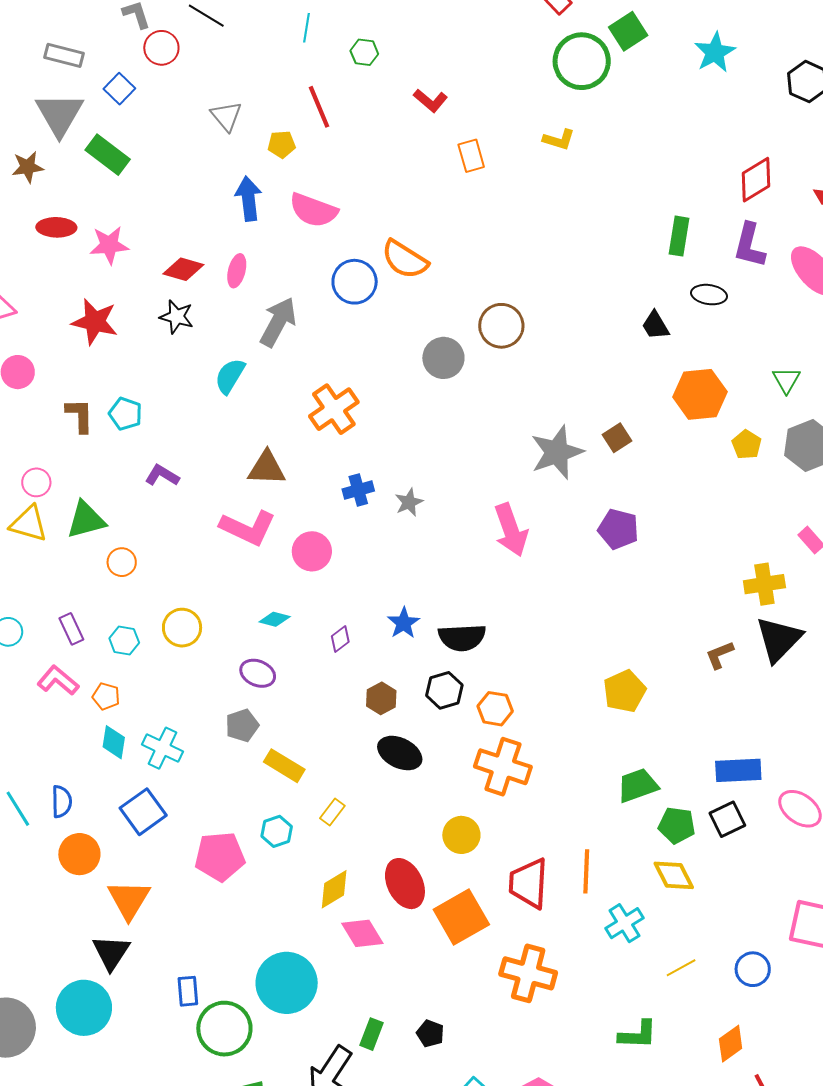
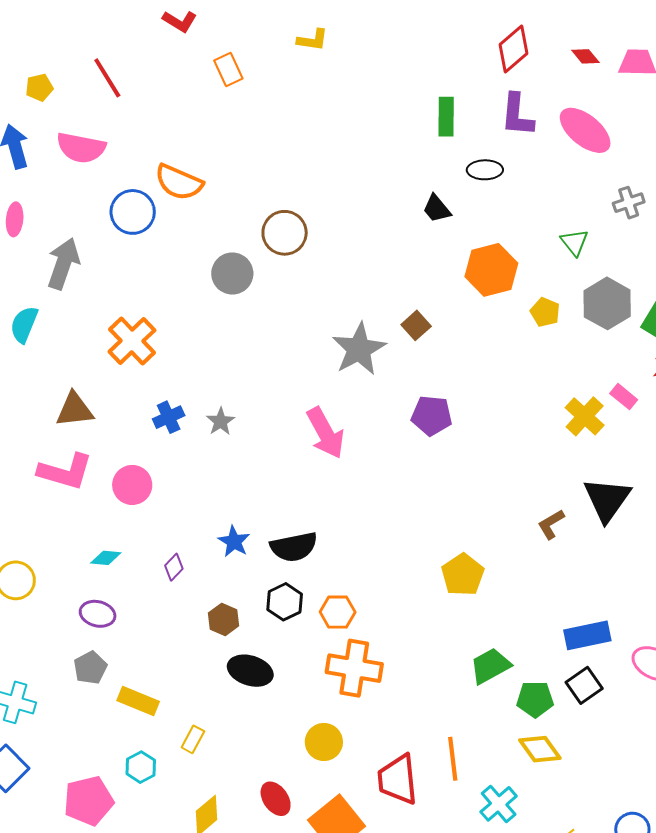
red line: (319, 107) -> (107, 78), moved
yellow cross: (764, 584) -> (585, 416), moved, turned -30
red ellipse: (405, 884) -> (276, 799), size x0.7

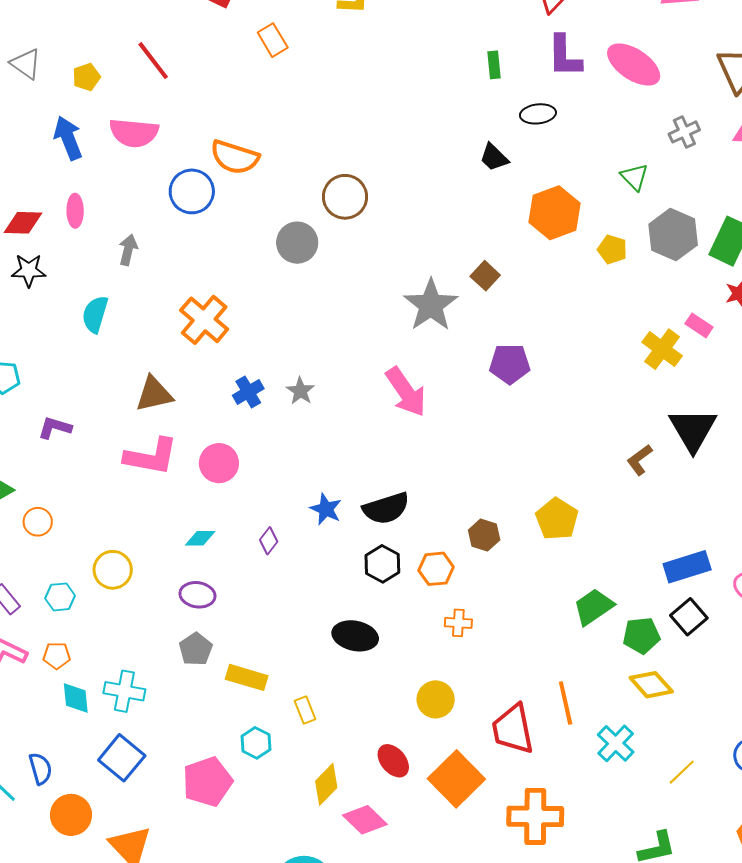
green rectangle: (446, 117) -> (494, 65), size x0.7
gray arrow: (63, 264) -> (128, 250), size x0.6
brown hexagon: (224, 619) -> (484, 535), moved
orange cross: (354, 668) -> (458, 623), size x0.5
yellow rectangle: (193, 739) -> (305, 710), turned -44

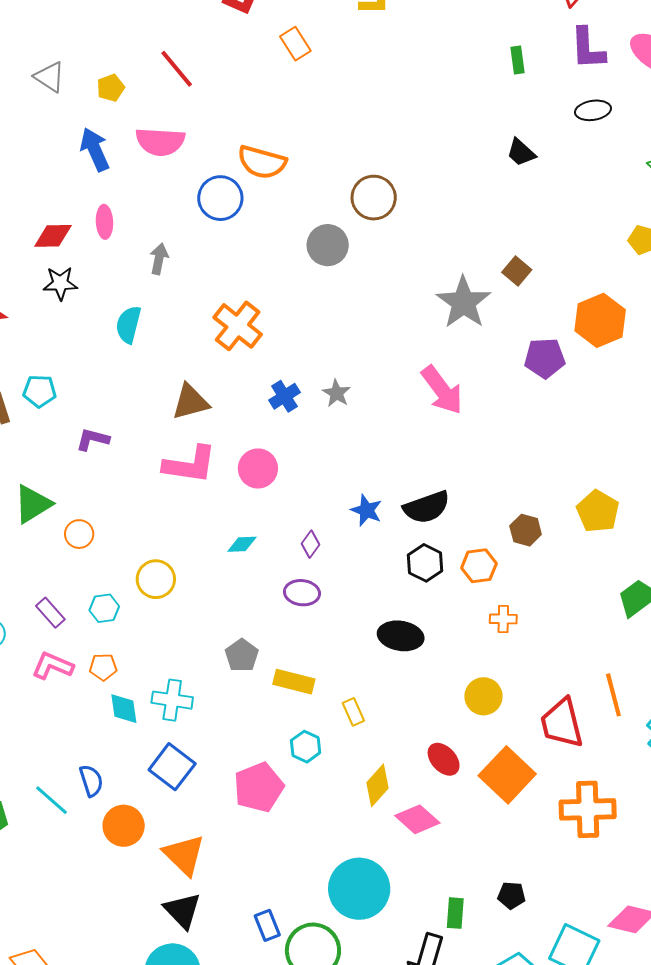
black ellipse: (538, 114) -> (593, 110), moved
orange hexagon: (555, 213) -> (600, 320), moved
purple ellipse: (197, 595) -> (302, 593), moved

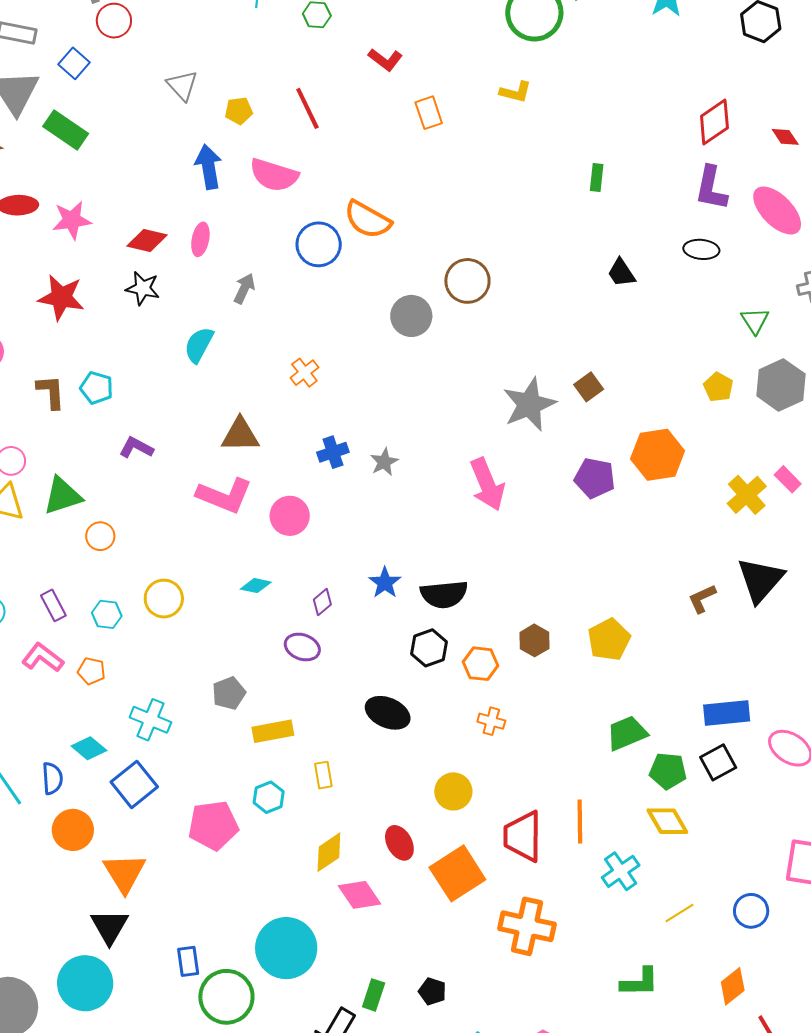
green rectangle: (518, 60) -> (597, 177), moved
orange cross: (238, 326) -> (304, 373), size x0.6
yellow rectangle: (294, 682) -> (273, 731), turned -39
cyan diamond: (124, 709) -> (89, 748), moved, turned -56

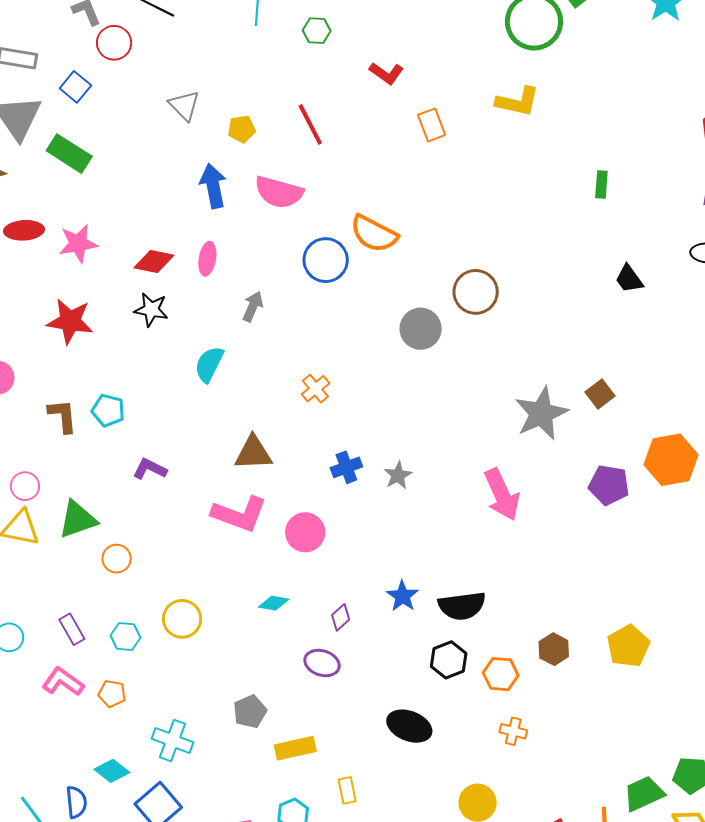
yellow L-shape: (516, 92) -> (518, 102), size x1.4
green trapezoid: (627, 733) -> (644, 794), moved

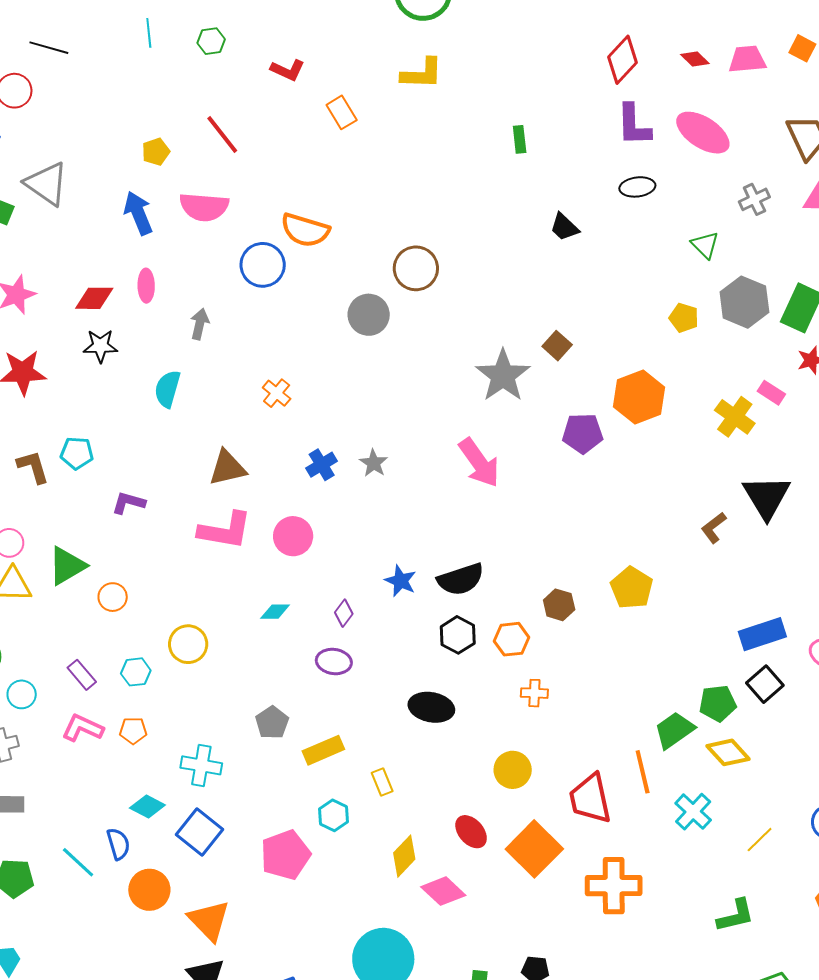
gray triangle: (184, 105) -> (47, 184), moved, size x1.4

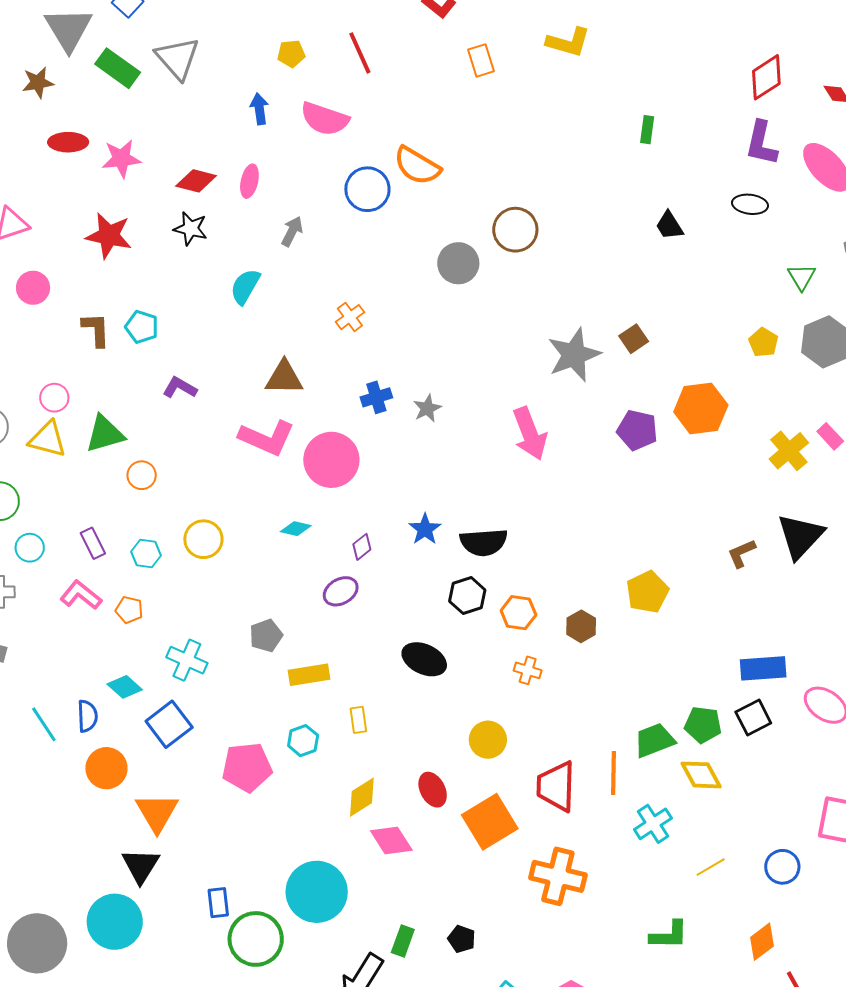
blue arrow: (138, 213) -> (259, 109), size x0.7
pink circle: (293, 536) -> (331, 460), size x1.4
brown hexagon: (559, 605) -> (581, 626), moved
purple ellipse: (334, 662) -> (341, 591), turned -52

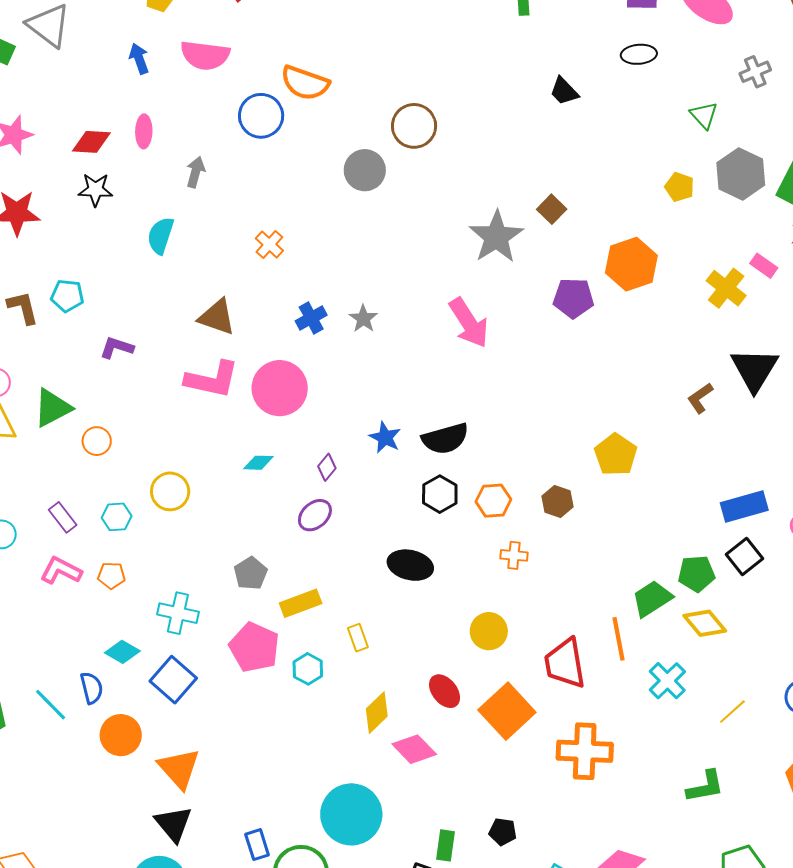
brown triangle: (284, 378) -> (217, 317), turned 30
pink pentagon: (247, 767) -> (254, 647), moved, turned -30

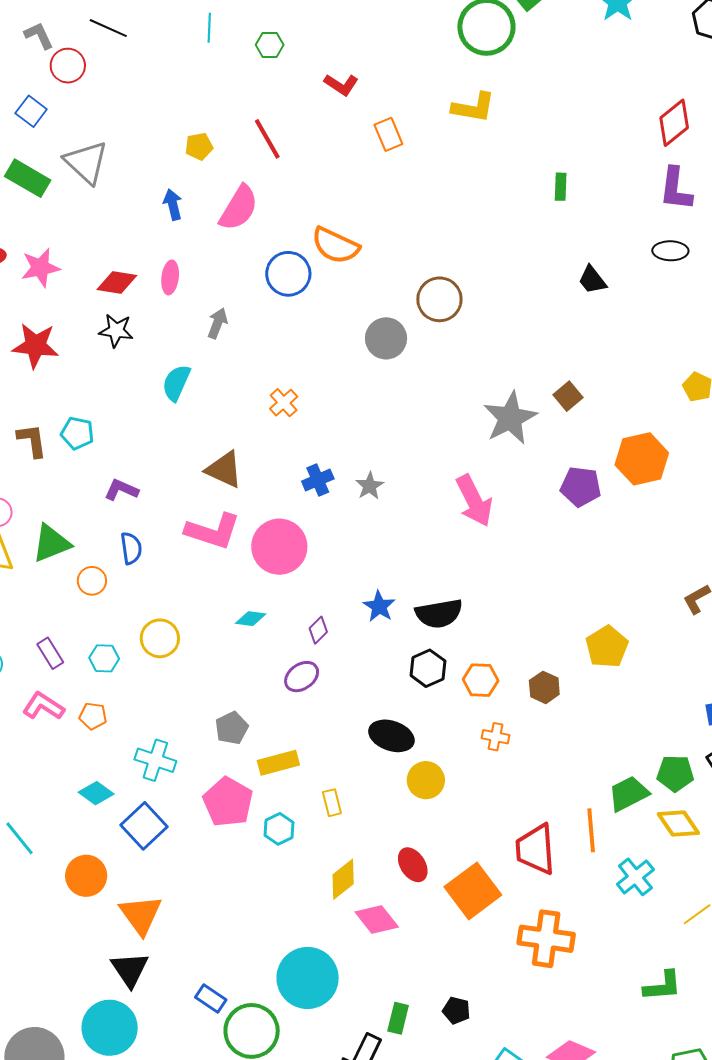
pink semicircle: (205, 55) -> (239, 208), turned -72
yellow circle: (489, 631) -> (426, 780), moved
blue semicircle: (92, 688) -> (131, 548), moved
blue rectangle: (257, 845) -> (211, 998), turned -44

